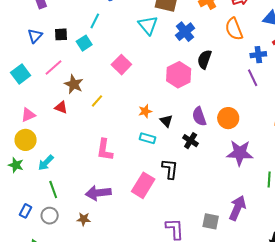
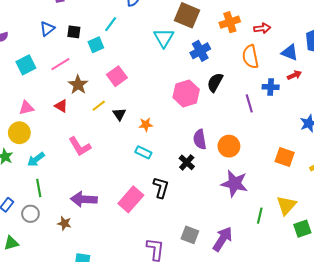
pink square: (121, 65) -> (117, 76), moved
purple line: (253, 78) -> (249, 103), moved
black triangle: (166, 121) -> (119, 114), moved
pink L-shape: (105, 150) -> (80, 146), moved, turned -50
gray square: (211, 221) -> (190, 235), moved

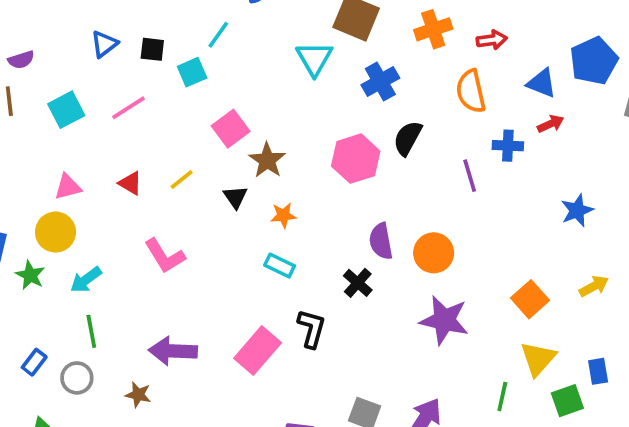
brown star: (78, 85) -> (267, 160), moved
yellow line: (99, 106) -> (182, 180), moved
orange square: (285, 157) -> (530, 299), moved, turned 30
green line: (260, 216) -> (502, 396), moved

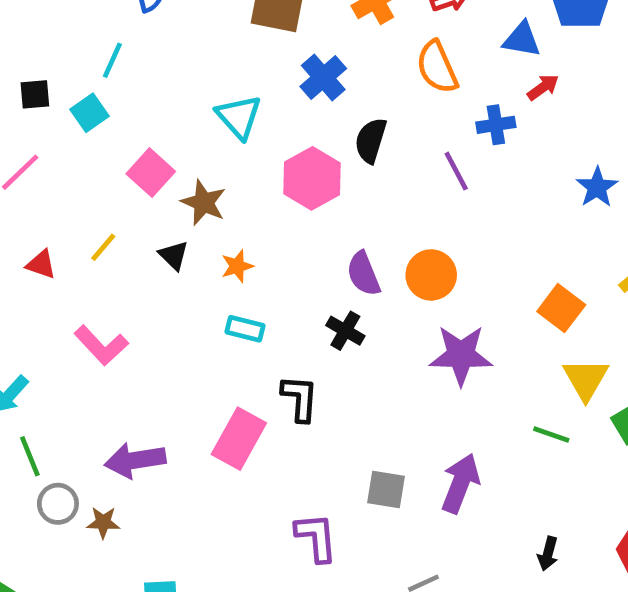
cyan triangle: (314, 58) -> (239, 117), moved
gray circle: (77, 378) -> (58, 504), moved
green line: (502, 396) -> (551, 434), turned -72

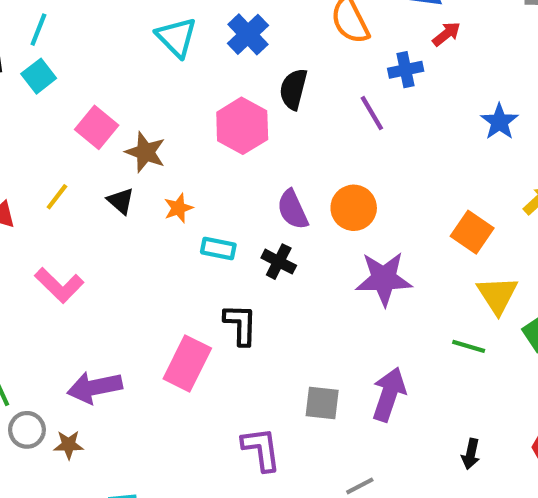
cyan line: (112, 60) -> (38, 30), moved
cyan triangle: (239, 117) -> (176, 37), moved
cyan rectangle: (245, 329) -> (218, 249), moved

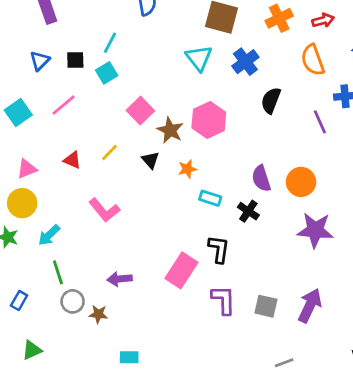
pink hexagon: (242, 126) -> (209, 120), moved
purple arrow: (95, 387) -> (120, 279), size x0.7
purple L-shape: (261, 449) -> (223, 300), moved

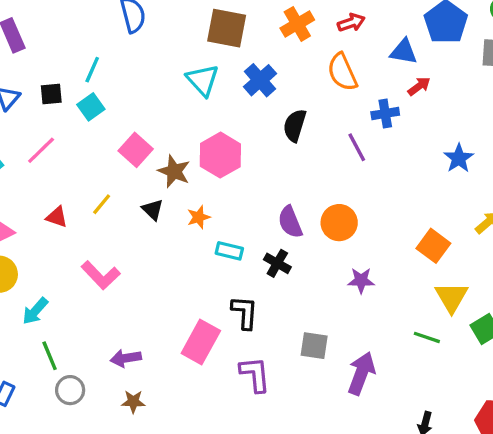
purple star: (315, 230) -> (361, 280), size x0.6
gray square: (266, 306) -> (314, 346), moved
brown star: (98, 314) -> (133, 402), moved

